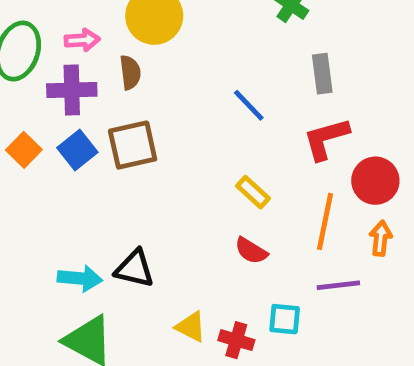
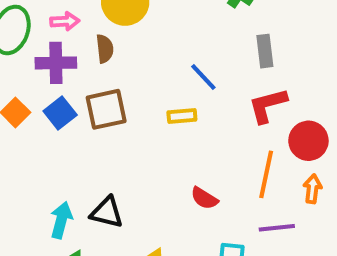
yellow rectangle: (253, 192) -> (182, 116), moved, turned -48
cyan arrow: (80, 278) -> (61, 220), turned -81

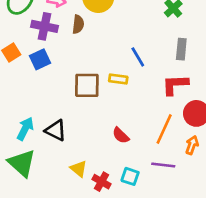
brown square: (106, 109) -> (87, 85), moved

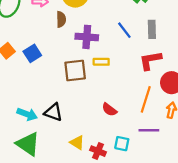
purple cross: (45, 26) -> (87, 37), moved
blue line: (138, 57) -> (124, 30), moved
cyan arrow: (25, 129) -> (27, 114), turned 90

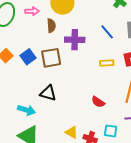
yellow rectangle: (101, 62) -> (107, 63), moved
brown square: (75, 70) -> (51, 58), moved
black triangle: (53, 112) -> (48, 93), moved

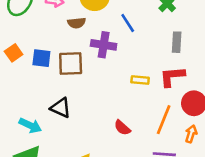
brown semicircle: (51, 26) -> (77, 23), turned 80
blue line: (107, 32) -> (128, 23), moved
blue square: (28, 57) -> (41, 58), turned 35

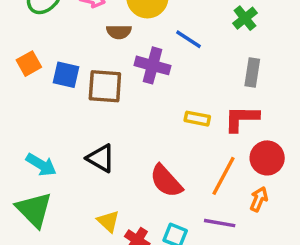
blue line: (128, 23) -> (189, 39), turned -30
black triangle: (61, 108) -> (101, 158), moved
red semicircle: (122, 128) -> (166, 181), size x1.5

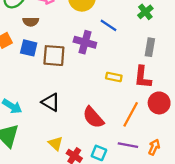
brown semicircle: (119, 32) -> (31, 22), moved
red L-shape: (241, 119) -> (143, 77), turned -85
orange arrow: (259, 199) -> (154, 147), moved

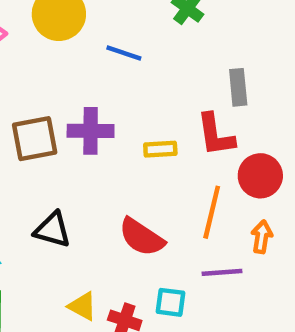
purple cross: (85, 42) -> (91, 131), moved
gray rectangle: (150, 47) -> (238, 87), moved
orange arrow: (154, 147) -> (262, 237), moved

